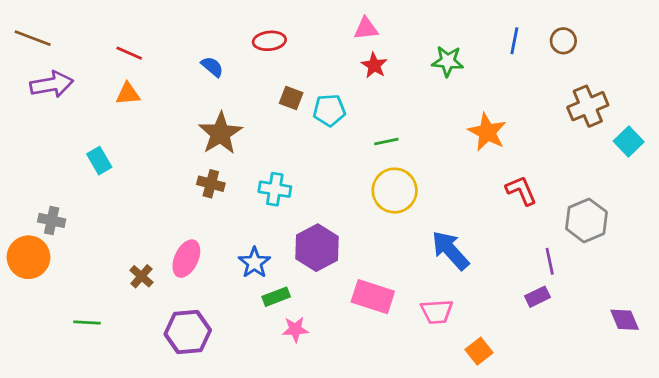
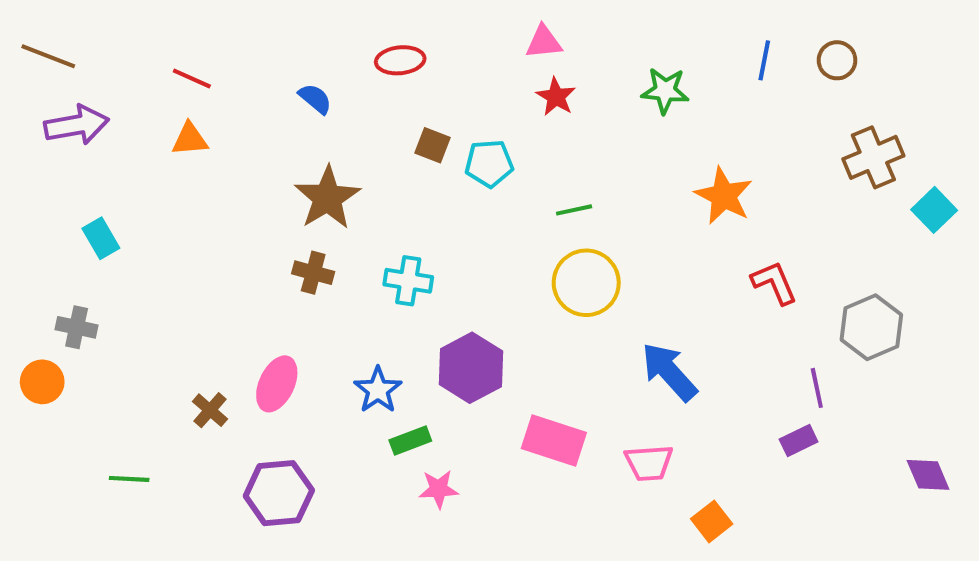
cyan rectangle: (99, 161) -> (101, 238), moved
orange circle: (28, 257) -> (42, 382), size x0.7

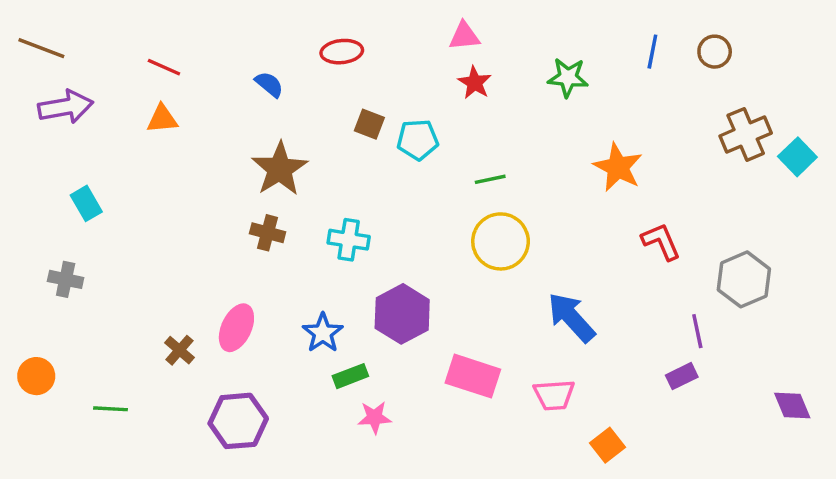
cyan square: (934, 210) -> (797, 157), moved
orange circle: (42, 382) -> (36, 376), moved

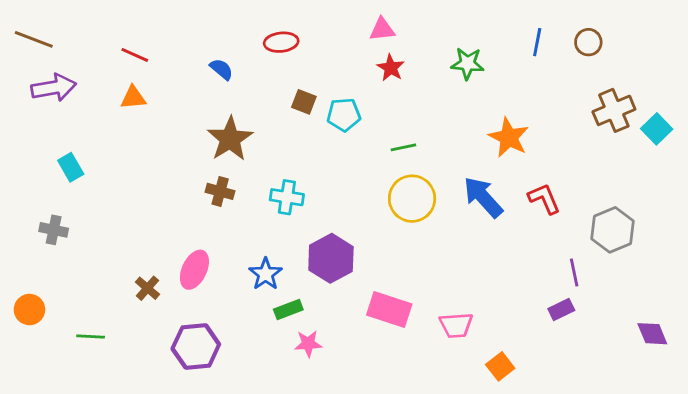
blue arrow: (571, 317) -> (483, 197), moved

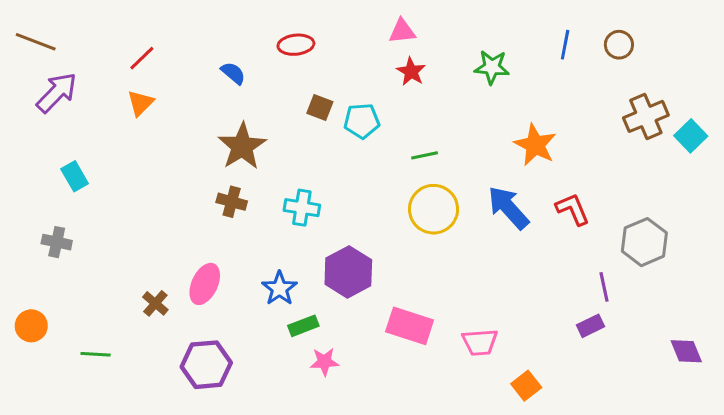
red line: (135, 55) -> (142, 58), turned -68
purple arrow: (54, 88) -> (57, 93), turned -36
orange triangle: (133, 98) -> (140, 103), turned -40

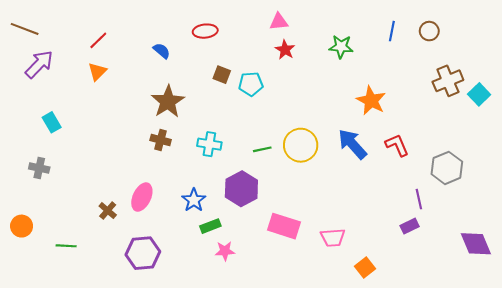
green line: (425, 155) -> (262, 149), moved
purple diamond: (686, 351) -> (476, 244), size x1.4

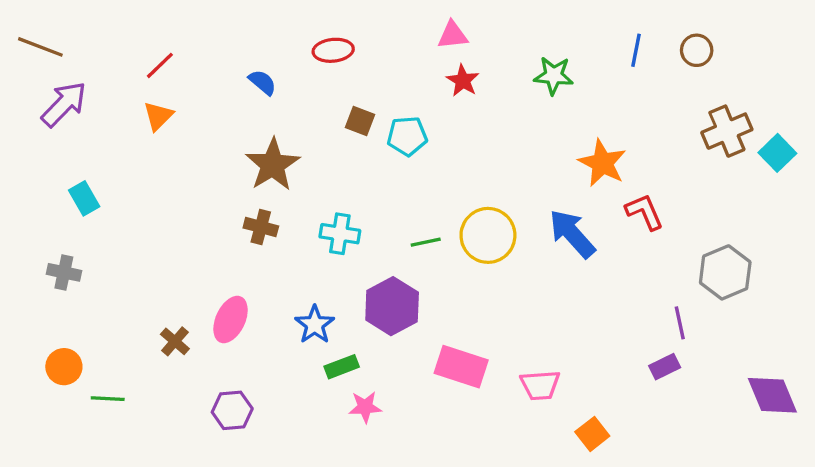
red L-shape: (397, 145) -> (644, 212), moved
orange circle: (22, 226) -> (64, 367), moved
purple hexagon: (143, 253) -> (232, 410), size x0.7

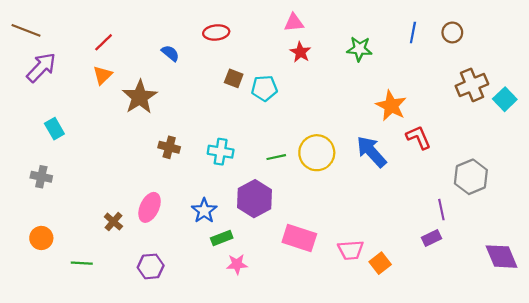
brown star: (273, 165) -> (140, 97), moved
green line: (108, 399) -> (82, 263), moved
orange square: (592, 434) -> (380, 263), moved

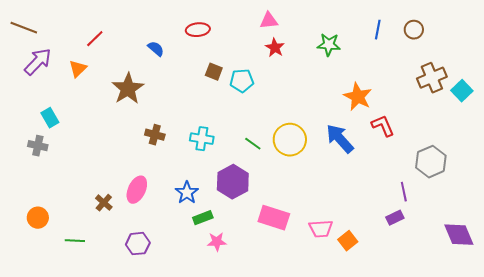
orange triangle: (103, 75) -> (78, 69), moved
green line: (276, 157) -> (253, 144), turned 48
gray cross: (41, 177) -> (38, 146), moved

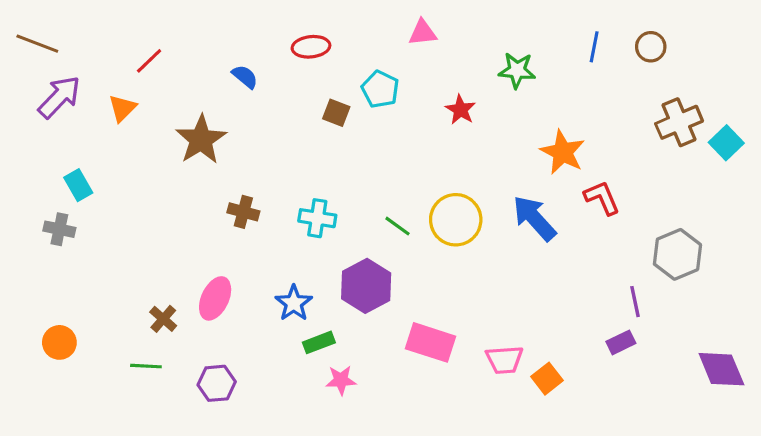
red star: (275, 48) -> (460, 110), moved
cyan pentagon: (242, 81) -> (380, 89), moved, turned 30
green line: (75, 241) -> (146, 366), moved

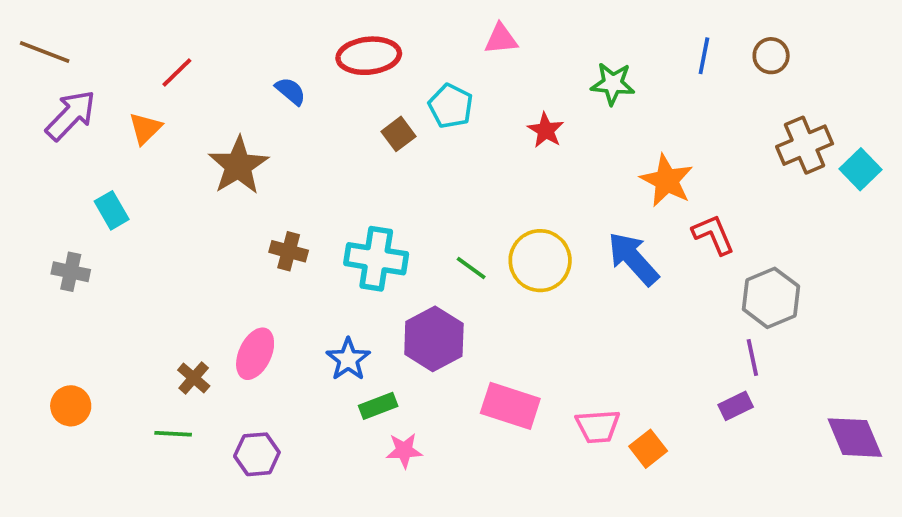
red ellipse: (311, 47) -> (369, 56), size x1.4
brown square: (336, 113) -> (399, 134), turned 32
cyan rectangle: (78, 185) -> (112, 210), moved
cyan cross: (317, 218) -> (376, 259), size x1.4
gray hexagon: (677, 254) -> (771, 298), moved

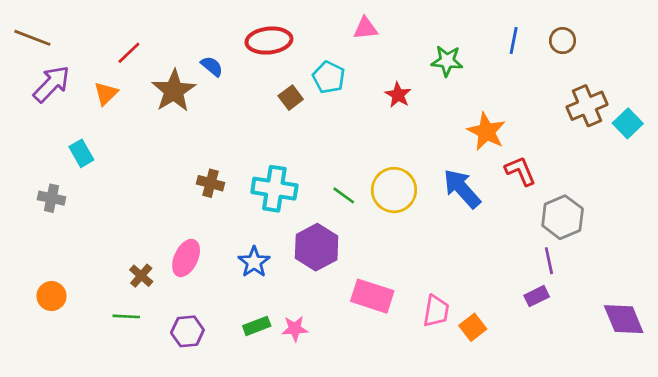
brown star: (238, 166) -> (174, 91), moved
green rectangle: (378, 406) -> (257, 326), moved
pink trapezoid: (598, 426) -> (436, 311), turned -76

